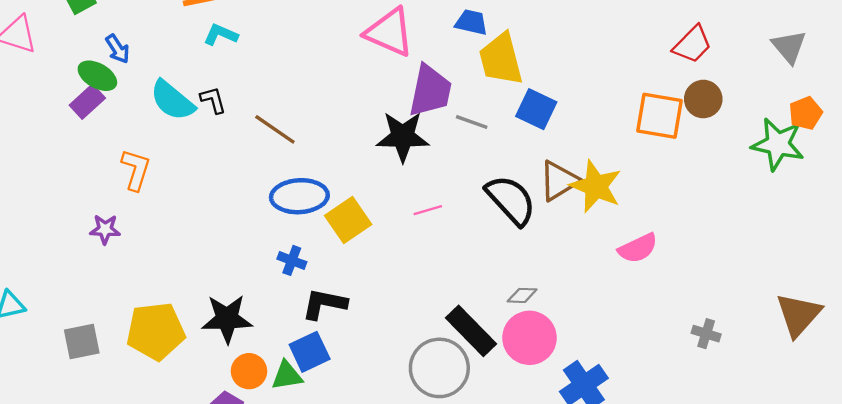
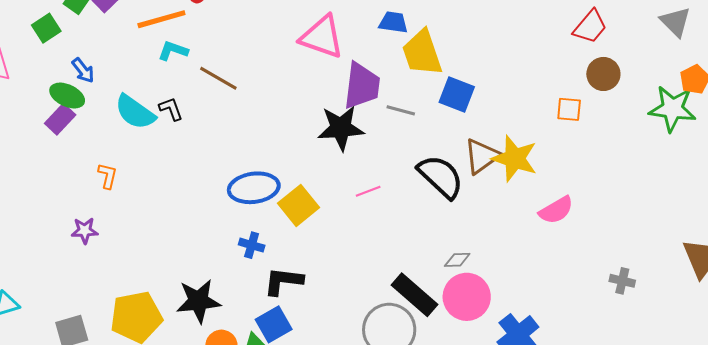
orange square: (659, 116) -> (569, 109), moved, size x0.6
brown line: (275, 129) -> (218, 78), moved
orange L-shape: (136, 170) -> (108, 176), size x0.7

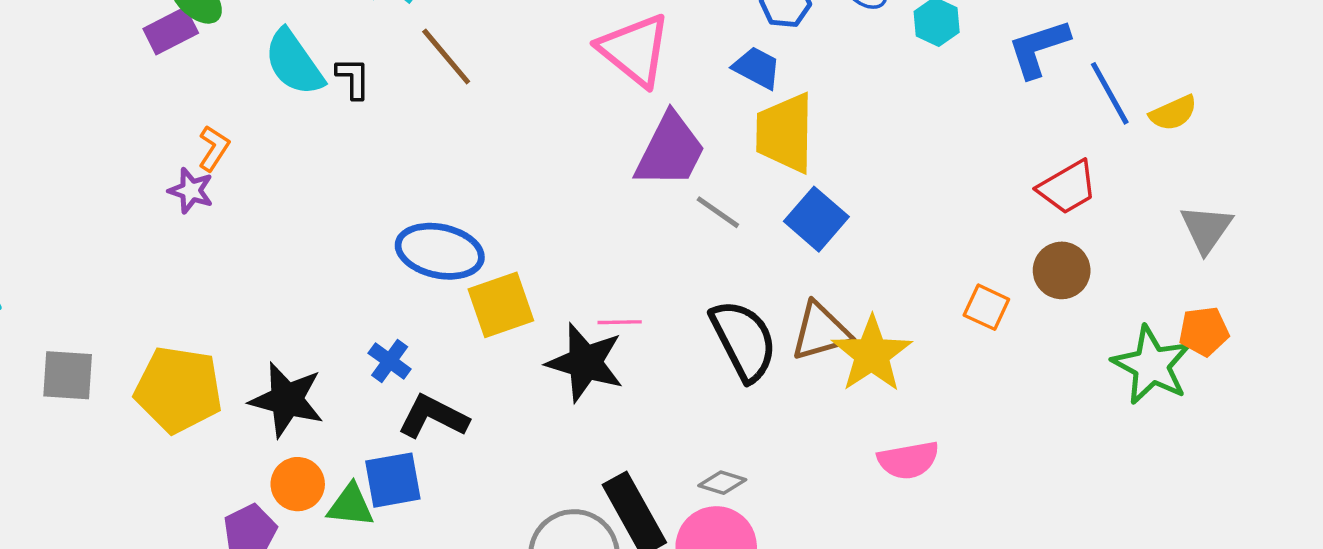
black star: (341, 128) -> (585, 363), moved
purple star: (85, 231) -> (191, 191), moved
blue cross: (252, 245) -> (390, 361), moved

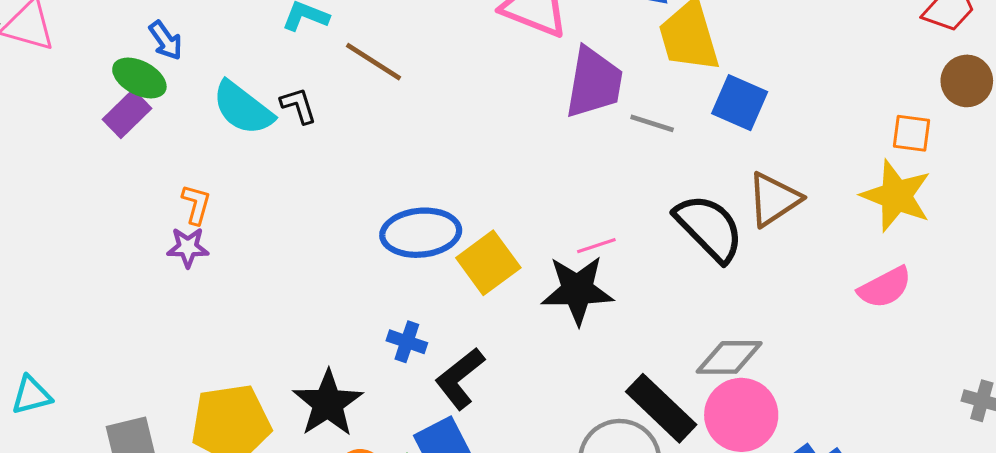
yellow star: (872, 354) -> (896, 196), moved
black star: (287, 400) -> (328, 403), turned -30
black L-shape: (433, 417) -> (460, 378), turned -48
gray diamond: (722, 483) -> (729, 357), size x1.6

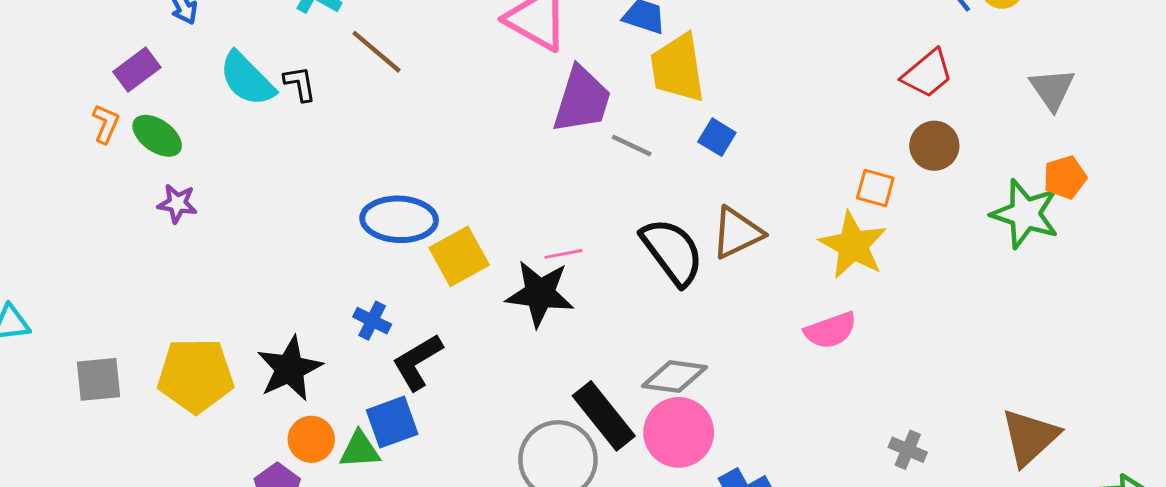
green ellipse: (139, 78) -> (157, 136), moved
blue square: (740, 103) -> (717, 137), size x0.7
orange L-shape: (196, 204) -> (106, 124), moved

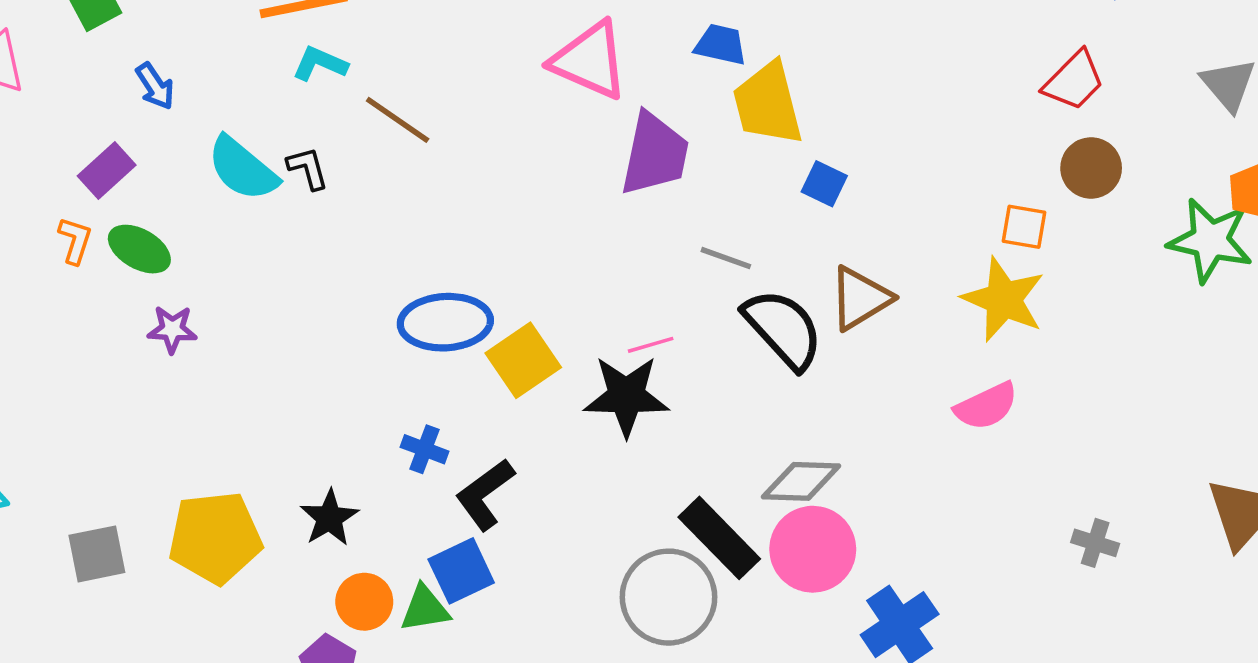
gray line: (632, 146) -> (726, 258), moved
black star: (290, 369) -> (329, 518), size x0.7

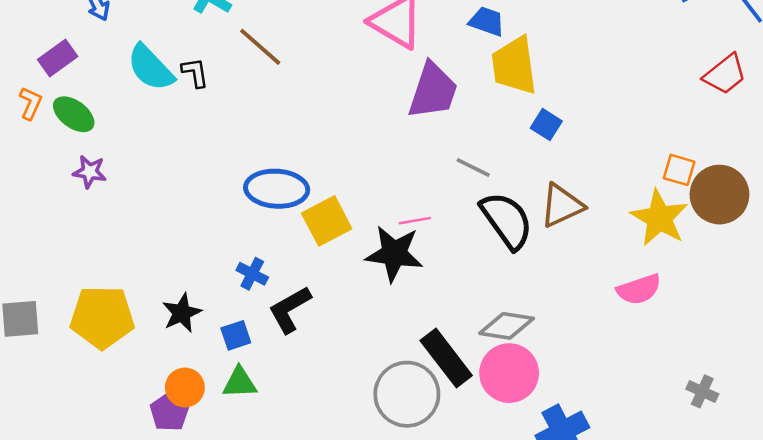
brown circle: (1091, 168) -> (719, 195), moved, size x1.4
blue square: (461, 571) -> (236, 335), moved, size x0.7
orange circle: (364, 602) -> (185, 387), moved

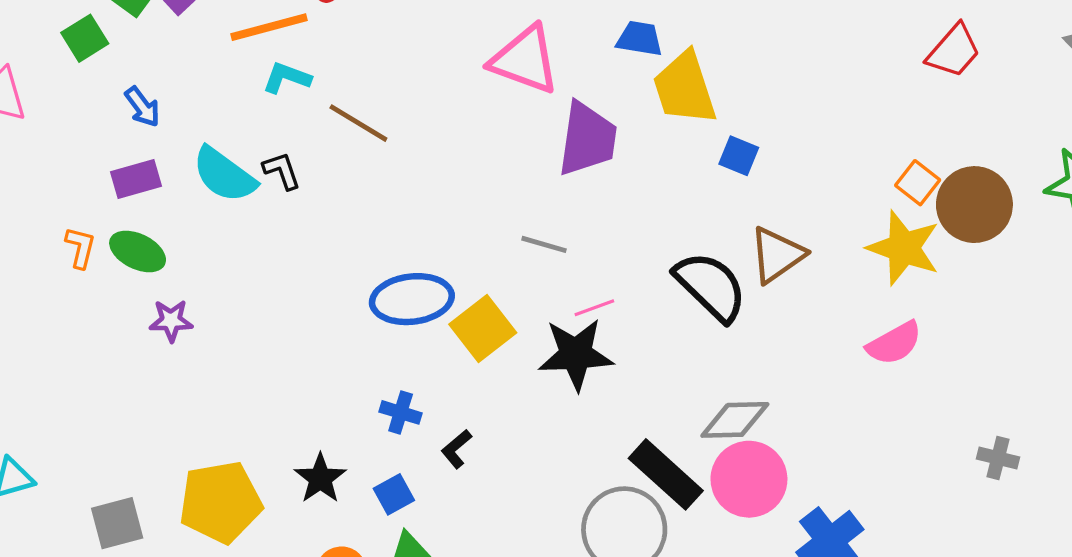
purple rectangle: (58, 58) -> (136, 179), moved, turned 30
gray line: (473, 167) -> (544, 244), moved
orange square: (679, 170) -> (918, 183), turned 32
black L-shape: (290, 309) -> (456, 449), size x0.6

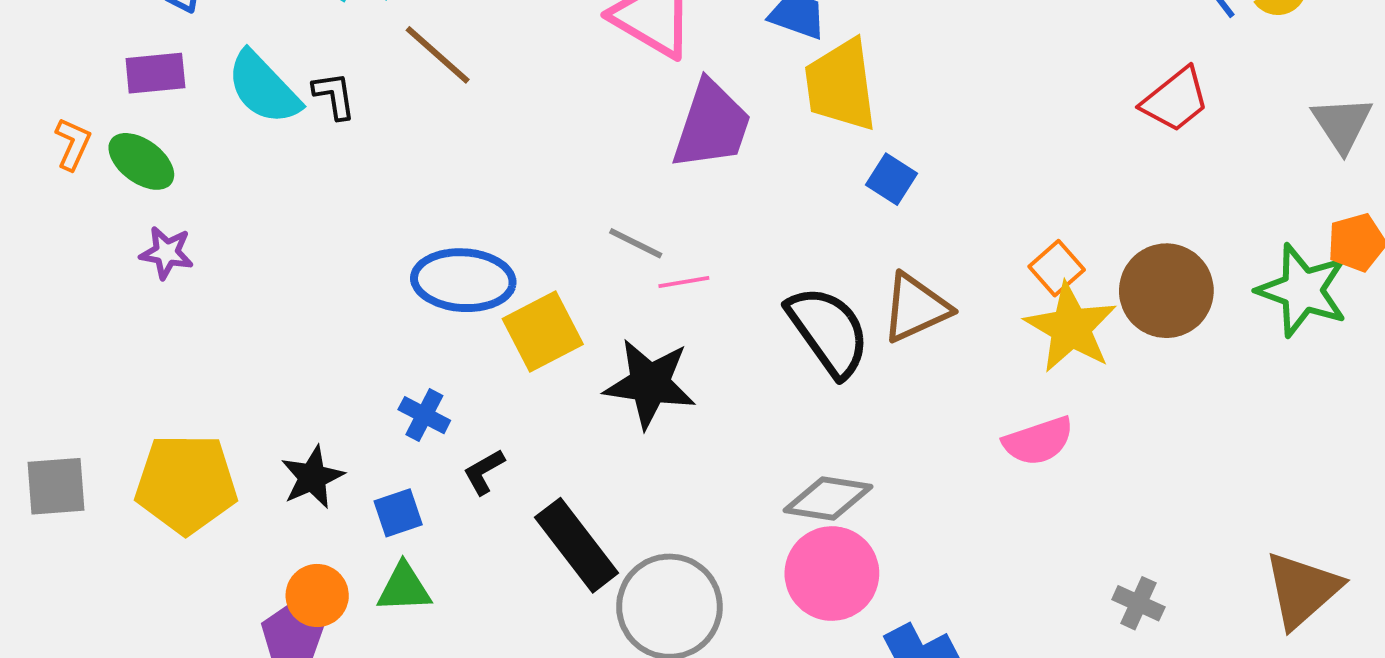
orange square: (918, 183) -> (1057, 268), moved
pink line: (594, 308) -> (684, 282), moved
black rectangle: (666, 474) -> (577, 545), moved

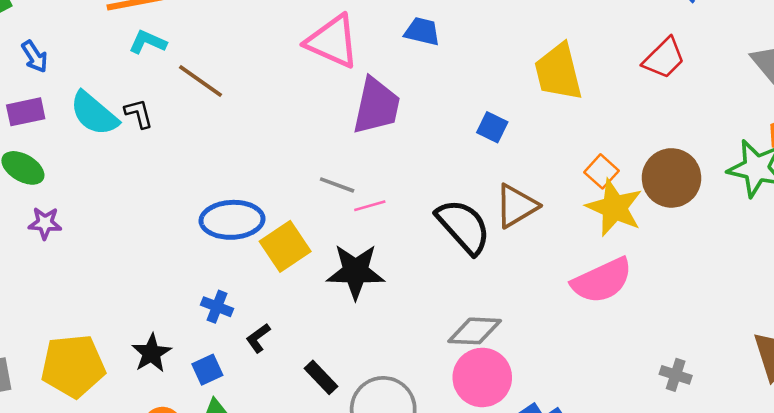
yellow trapezoid: (841, 85) -> (558, 72), moved
pink semicircle: (1038, 441) -> (602, 281), size x1.4
black rectangle: (577, 545) -> (321, 377), size x0.6

